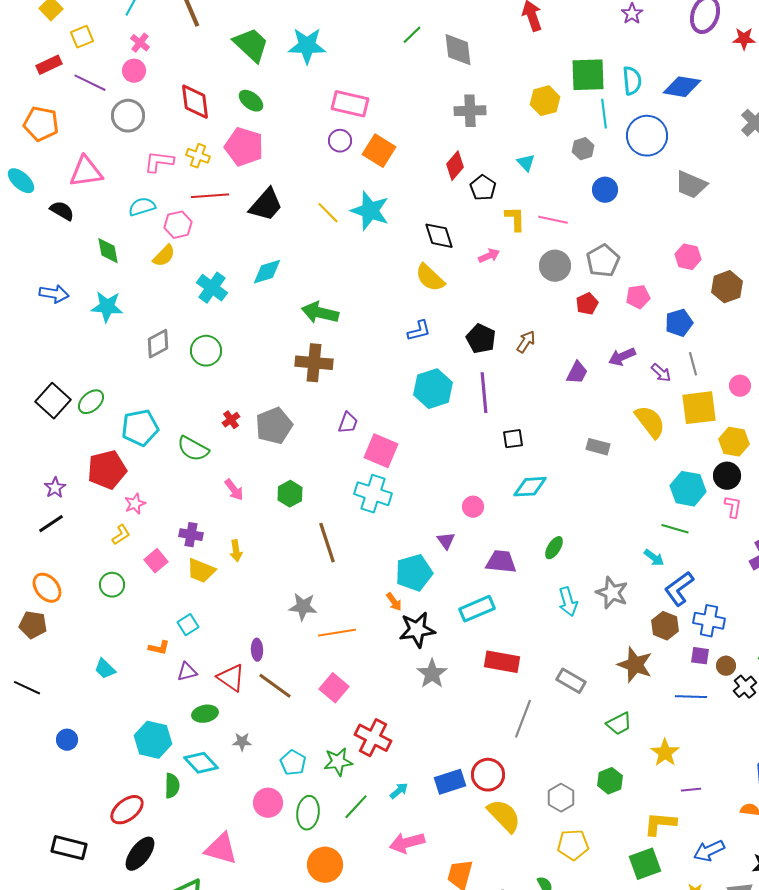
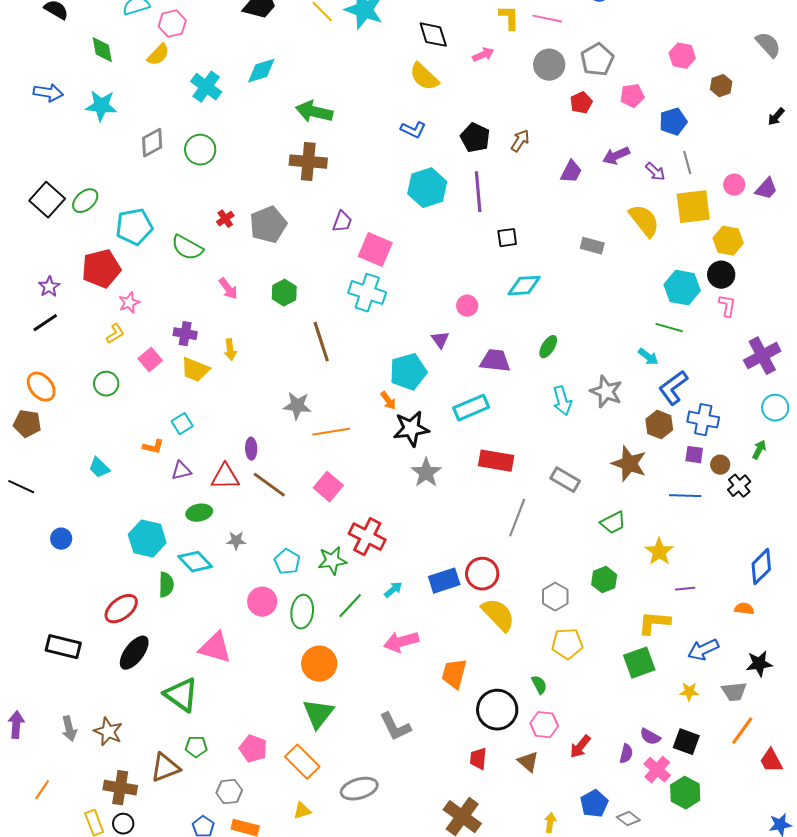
brown hexagon: (727, 287) -> (721, 86), size x0.7
blue L-shape: (419, 331) -> (413, 130), turned 40
red triangle: (231, 678) -> (225, 477), turned -36

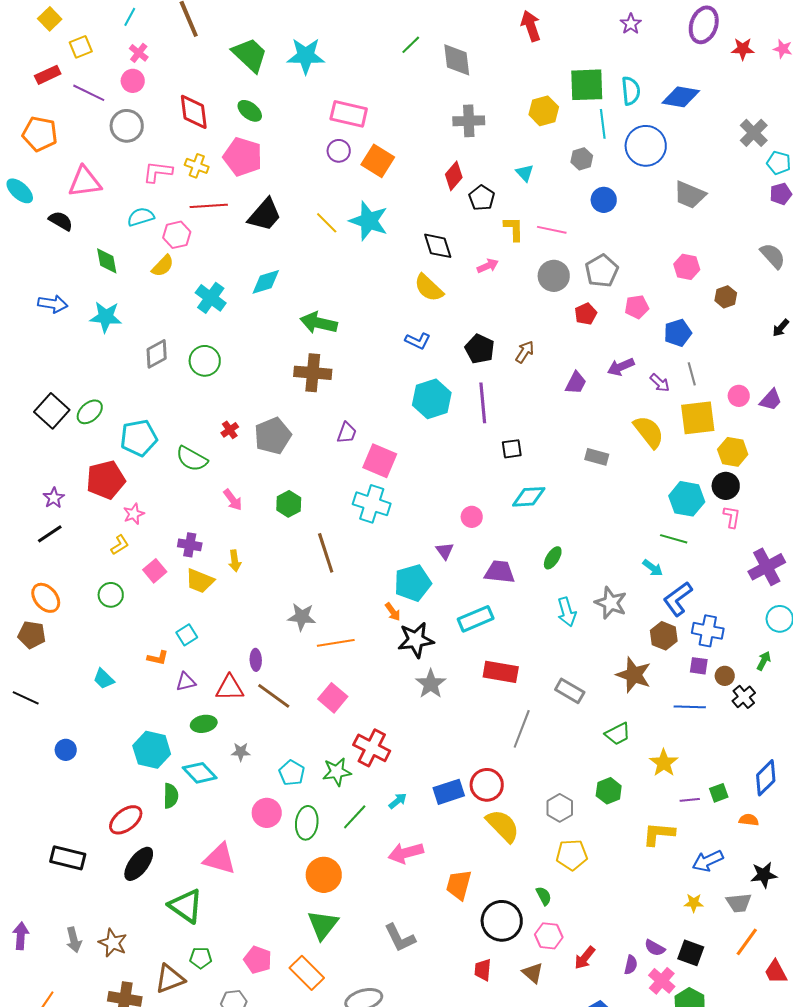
green square: (639, 663) -> (719, 793), moved, size x0.6

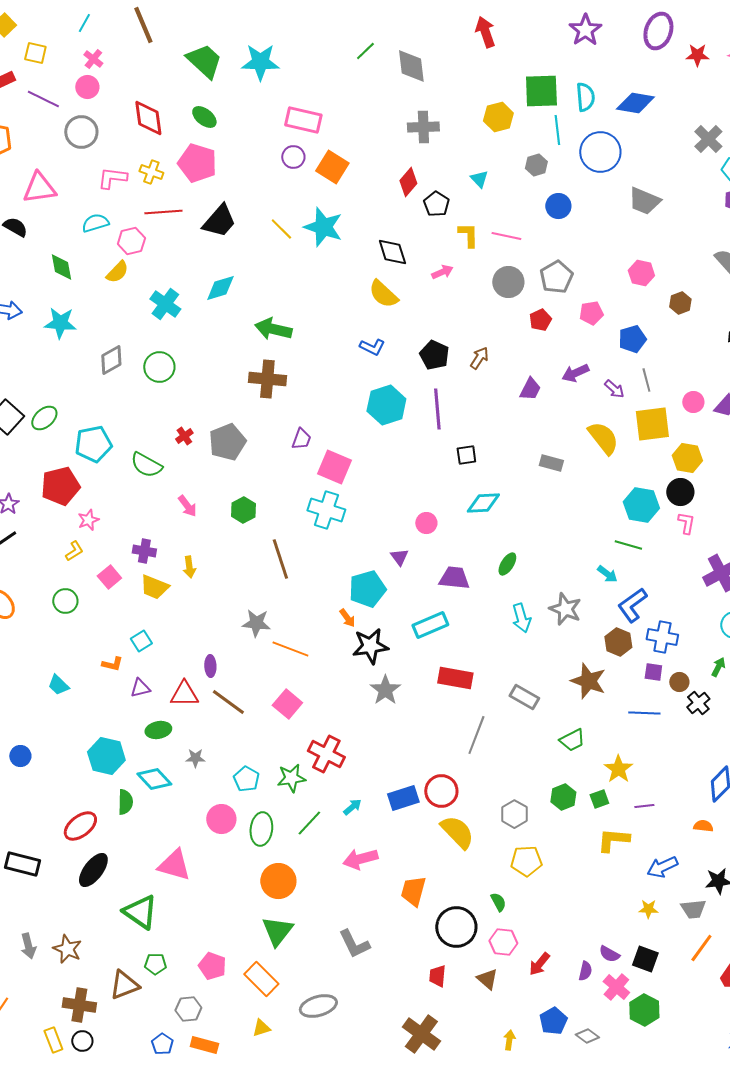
purple star: (631, 24) -> (585, 30), size x1.5
yellow square: (81, 47) -> (35, 53), turned 35
orange line: (336, 643) -> (290, 649), turned 30
green square: (719, 793) -> (599, 799), moved

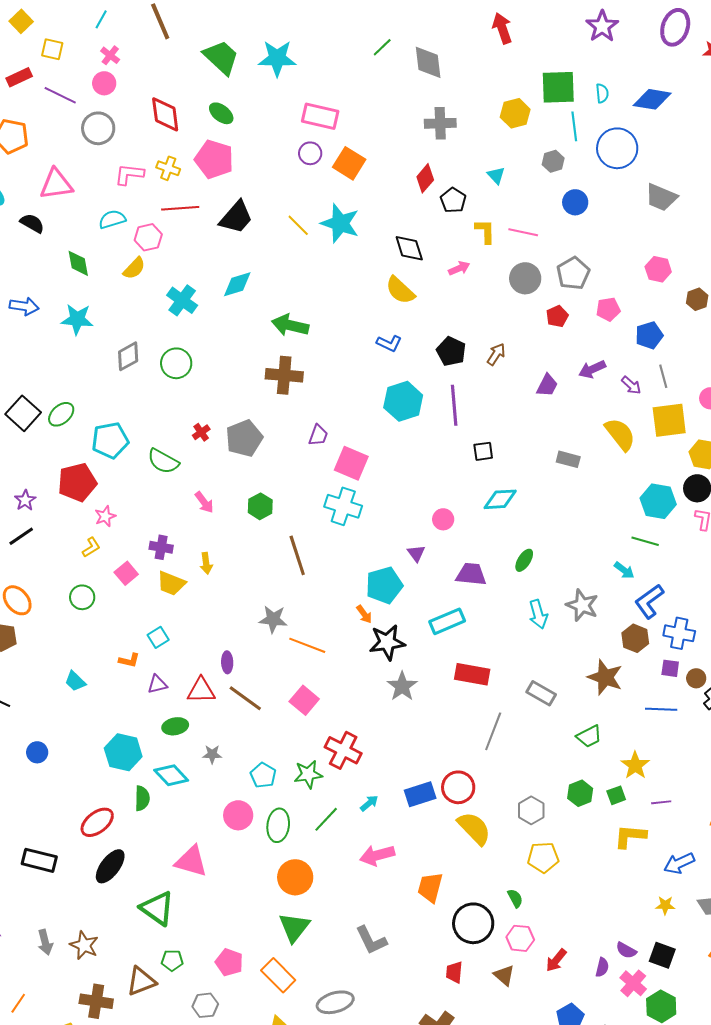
cyan semicircle: (585, 97) -> (602, 93), size x0.7

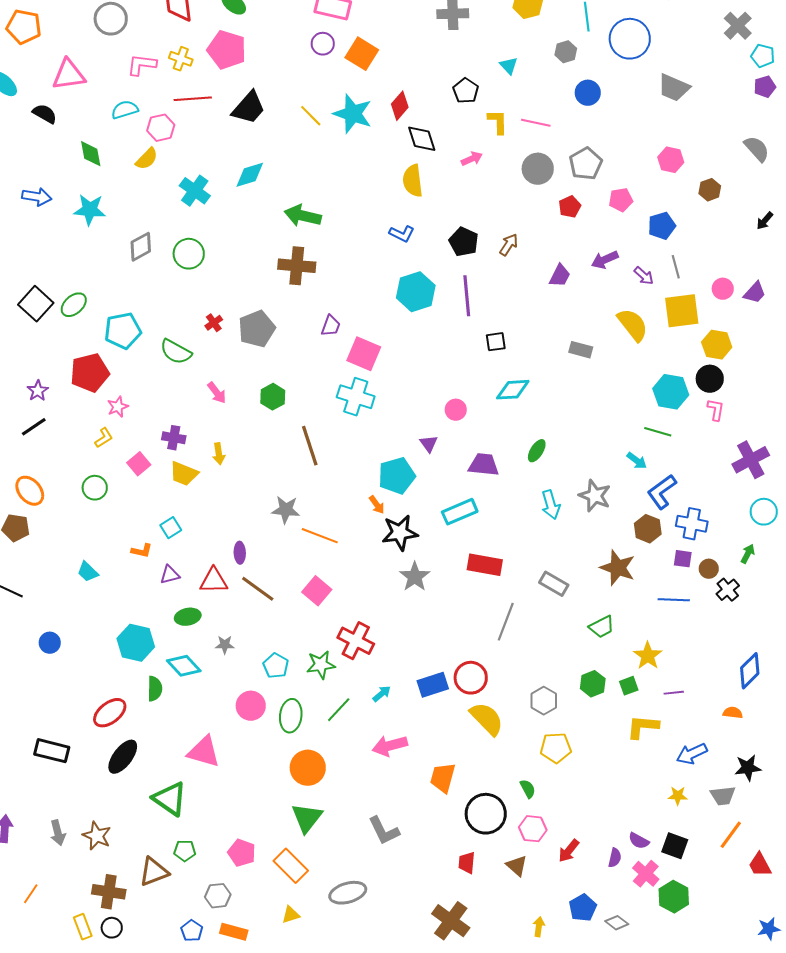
red diamond: (425, 178) -> (400, 106), moved
yellow semicircle: (400, 290) -> (413, 181), turned 40

